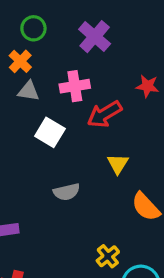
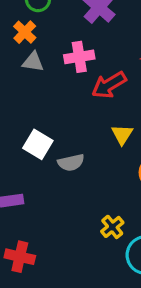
white square: (50, 132) -> (38, 144), moved

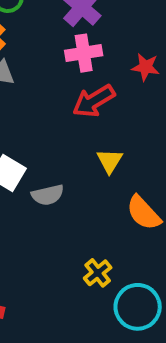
pink cross: (79, 57) -> (84, 53), moved

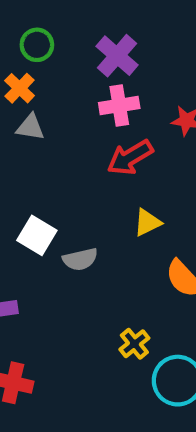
yellow triangle: (110, 161) -> (147, 222), turned 32

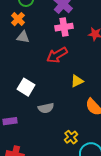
red arrow: (130, 157) -> (57, 55), moved
gray semicircle: (80, 259) -> (46, 108), moved

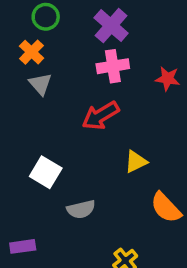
gray triangle: (23, 37) -> (40, 84), turned 40
purple rectangle: (10, 121) -> (23, 246), moved

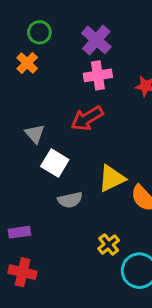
gray triangle: (40, 84) -> (35, 134), moved
yellow triangle: (136, 162) -> (112, 178), moved, size x1.4
white square: (46, 172) -> (55, 163), moved

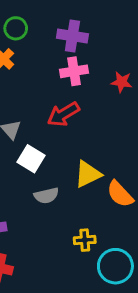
purple cross: (96, 40) -> (72, 36), turned -32
yellow cross: (109, 244) -> (85, 240), turned 35

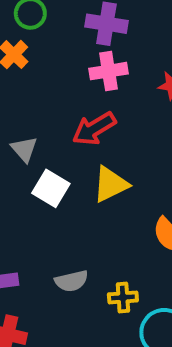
yellow triangle: (88, 174) -> (111, 184), moved
gray semicircle: (46, 196) -> (71, 281), moved

